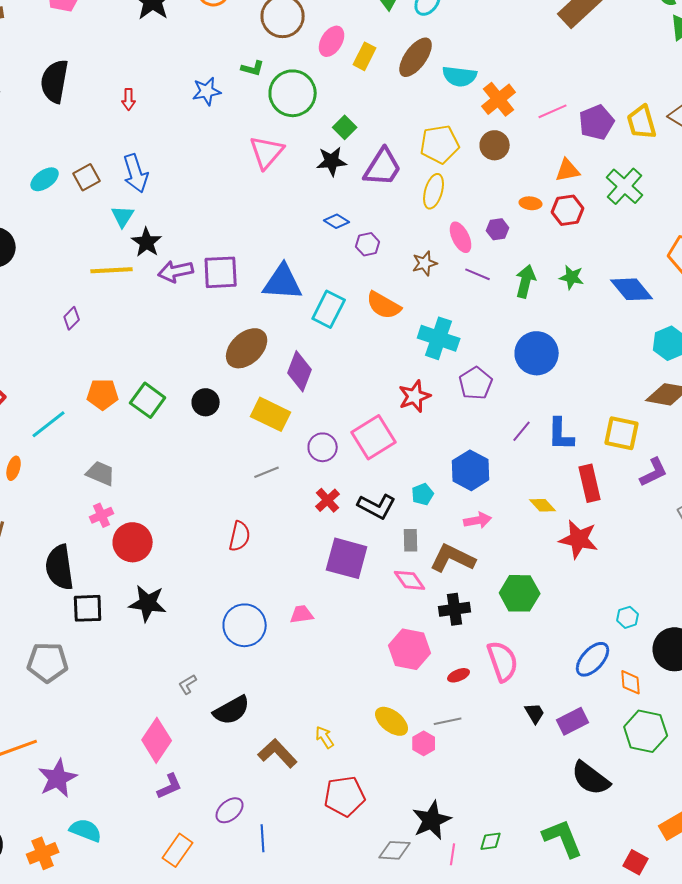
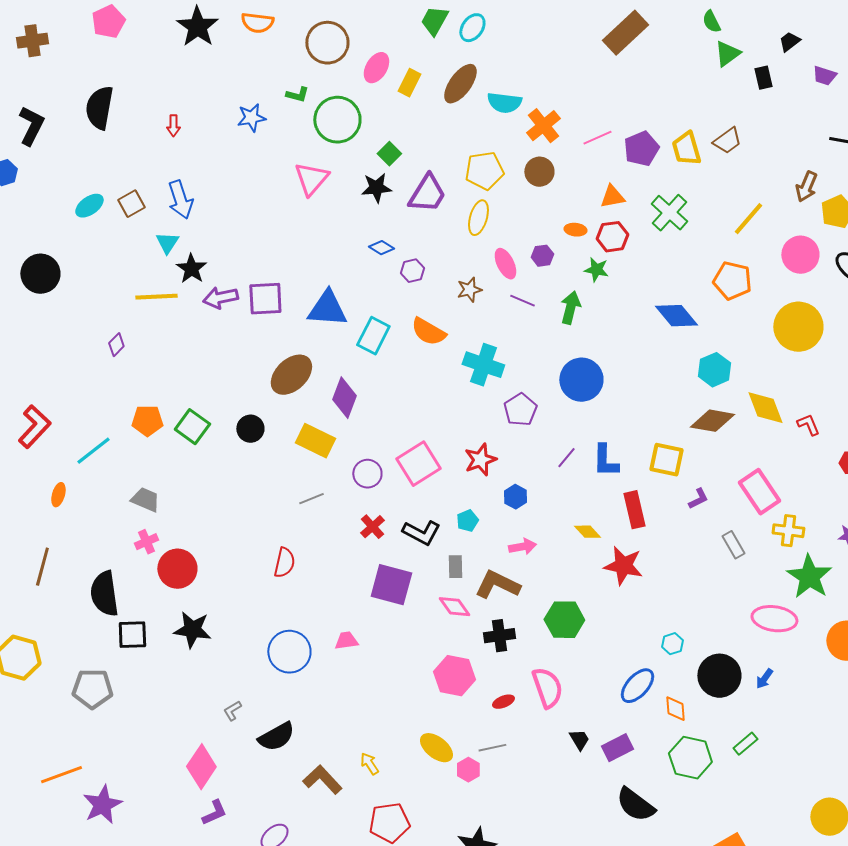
green star: (572, 277) -> (596, 270), moved
red star: (415, 396) -> (480, 460), moved
blue hexagon: (471, 470) -> (515, 497), size x0.6
purple L-shape: (654, 472) -> (698, 499), size x0.7

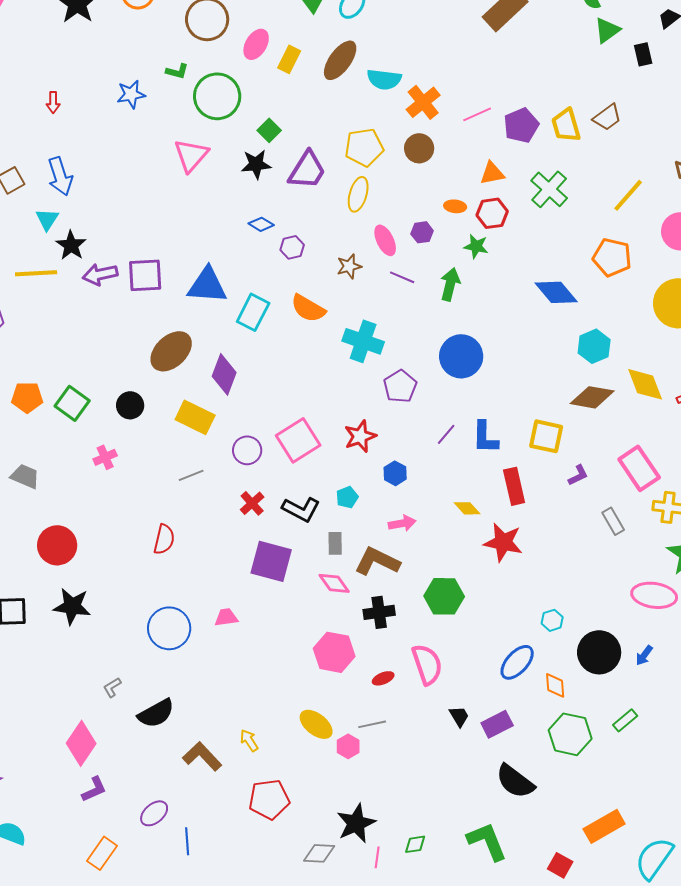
pink cross: (146, 542) -> (105, 457), moved

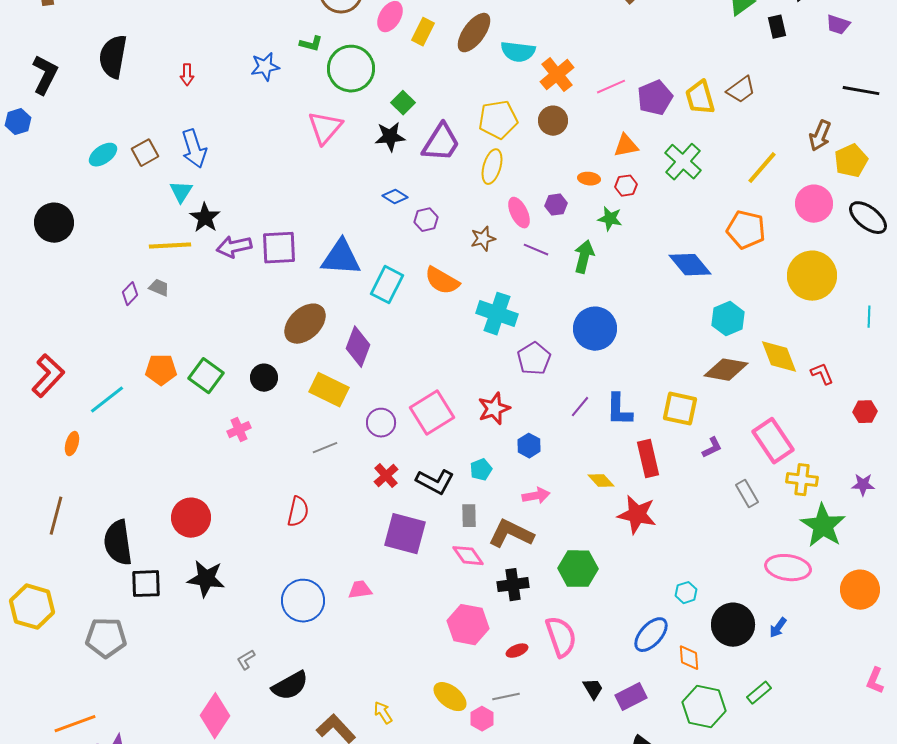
red hexagon: (492, 213) -> (626, 186), size x0.7
gray trapezoid: (25, 476) -> (159, 288), moved, size x0.7

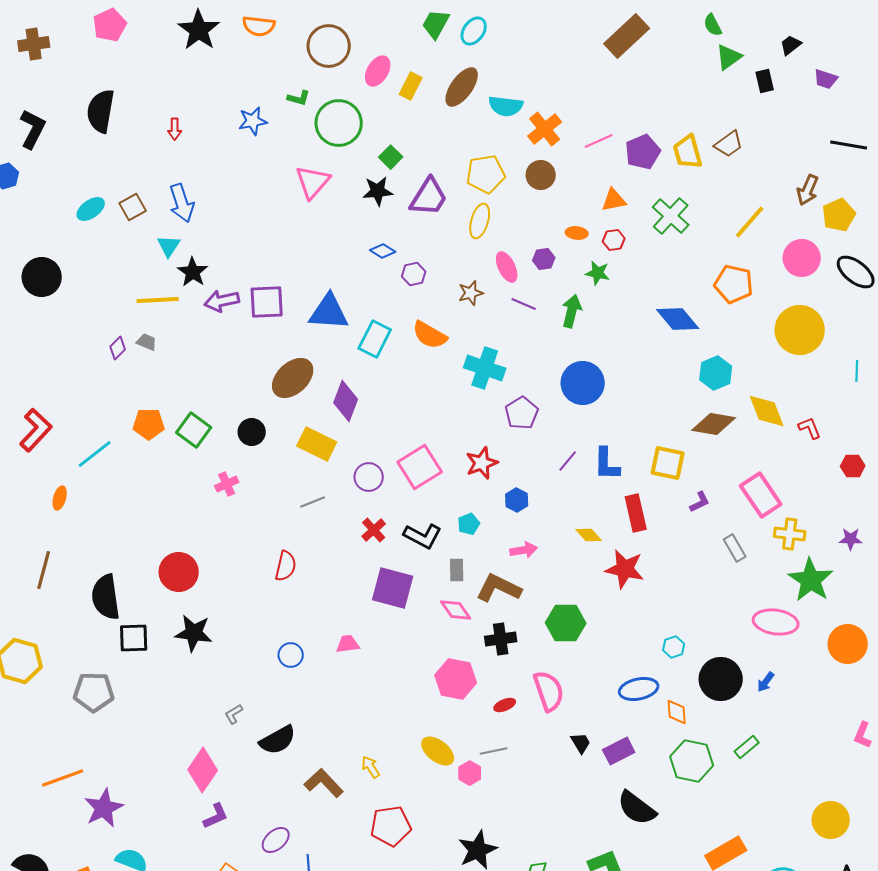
blue circle: (303, 601) -> (291, 655), size x0.6
blue ellipse: (651, 635) -> (639, 689), turned 36

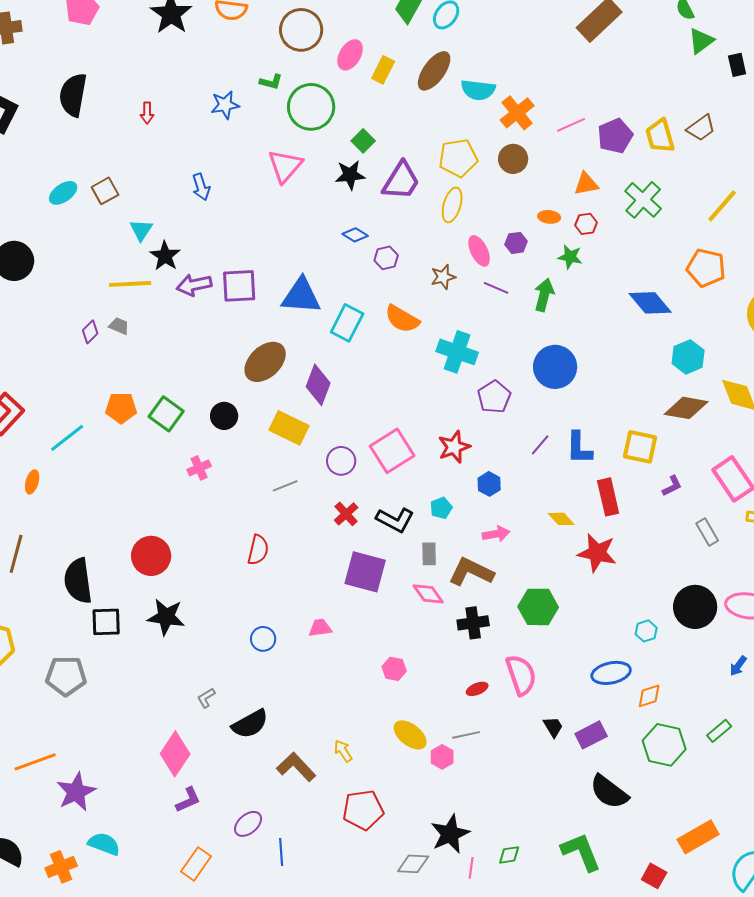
blue arrow: (182, 203) -> (201, 187), moved, size x0.7
pink hexagon: (456, 679) -> (394, 669), moved, size x0.6
black circle: (721, 679) -> (695, 607), moved
orange diamond: (677, 712) -> (649, 696), turned 76

